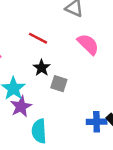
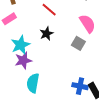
gray square: (59, 84) -> (78, 43), moved

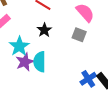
cyan semicircle: (33, 83) -> (40, 62), moved
blue cross: (80, 86) -> (88, 79), turned -35

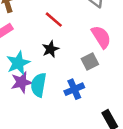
gray square: (79, 35) -> (90, 62), turned 32
blue cross: (88, 79) -> (74, 89), moved

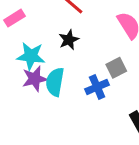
gray square: (90, 62) -> (116, 68), moved
cyan star: (18, 63) -> (31, 56), turned 30

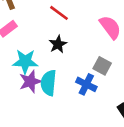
gray square: (116, 68) -> (102, 66), turned -30
blue cross: (97, 87) -> (86, 84), turned -36

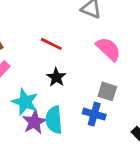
cyan star: (25, 61) -> (25, 102), turned 30

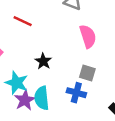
red line: (51, 44) -> (23, 21), moved
pink semicircle: (108, 49) -> (88, 36), turned 30

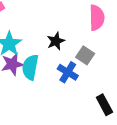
black star: (43, 61) -> (56, 41), moved

